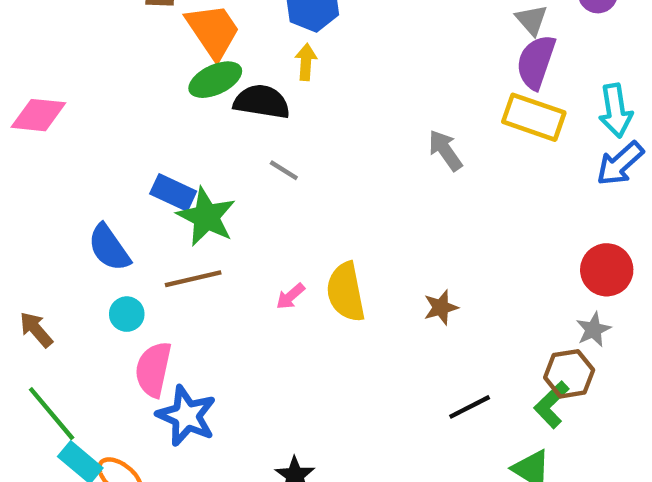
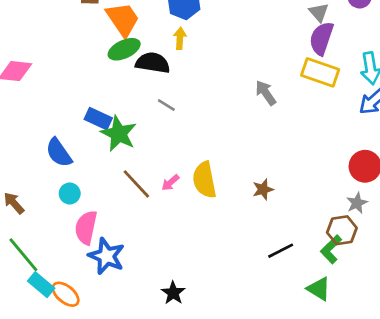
brown line: (193, 279) -> (136, 184), moved, turned 60

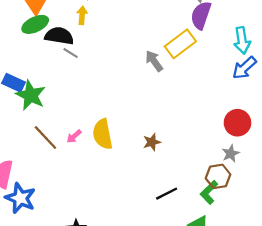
yellow rectangle: (320, 72) -> (180, 44), moved, turned -56
gray line: (166, 105) -> (71, 53), moved

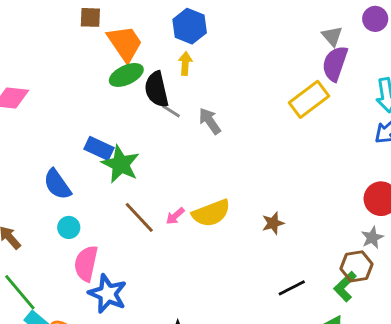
black semicircle: (59, 36) -> (157, 89), turned -112
gray arrow: (154, 61) -> (210, 121), moved
yellow semicircle: (103, 134) -> (211, 213), turned -100

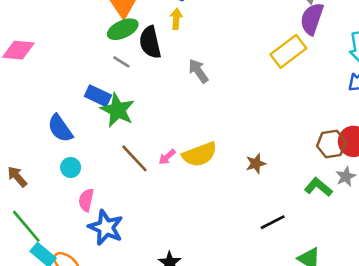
gray line: (171, 111) -> (121, 62), moved
pink semicircle: (86, 263) -> (86, 200), size x0.7
brown hexagon: (356, 266) -> (331, 144), moved
green L-shape: (345, 286) -> (318, 187), moved, turned 84

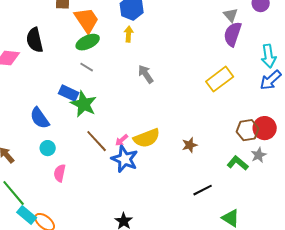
black semicircle: (150, 42) -> (35, 40), moved
yellow rectangle: (288, 51) -> (220, 79), moved
blue star: (106, 227) -> (125, 159), moved

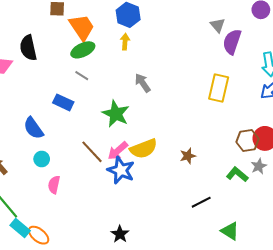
gray triangle: (231, 15) -> (218, 25), moved
yellow rectangle: (220, 79) -> (219, 88), turned -40
green star: (84, 104) -> (116, 114), moved
pink arrow: (122, 140) -> (118, 151), size x1.5

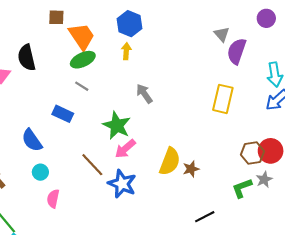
yellow semicircle: (144, 149) -> (170, 162), moved, turned -48
pink arrow: (118, 151) -> (125, 149), moved
green L-shape: (237, 174) -> (242, 188), turned -60

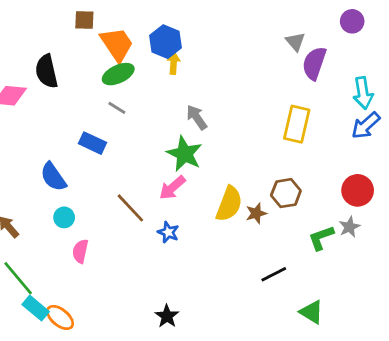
blue hexagon: (129, 24) -> (166, 42), moved
green star: (117, 125) -> (184, 154), moved
brown hexagon: (253, 153) -> (286, 193), moved
blue star: (122, 184) -> (168, 232), size x0.6

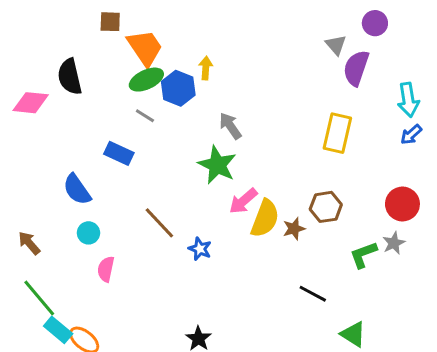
purple circle: (352, 21) -> (375, 23), moved
blue hexagon: (166, 42) -> (178, 88), moved
blue arrow: (366, 125) -> (411, 135), size x0.7
pink arrow: (172, 188) -> (243, 201), moved
black line: (274, 274) -> (313, 294), turned 55

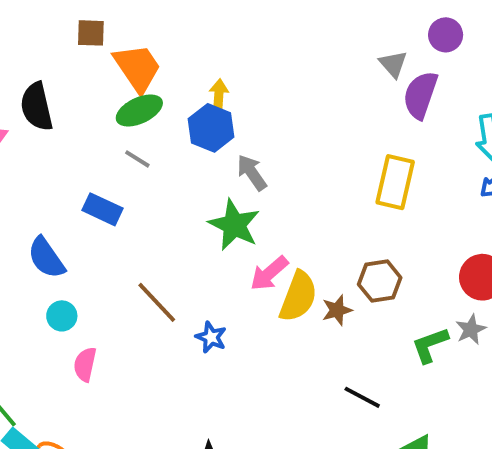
blue hexagon: (178, 88) -> (211, 128), moved

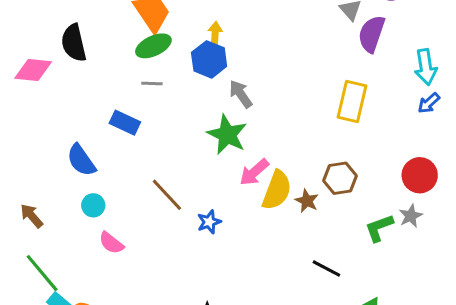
gray line: (137, 159) -> (152, 83), turned -30
brown star: (337, 310) -> (307, 201), turned -30
blue star: (211, 337) -> (209, 222), turned 30
pink semicircle: (85, 364) -> (111, 243), turned -64

